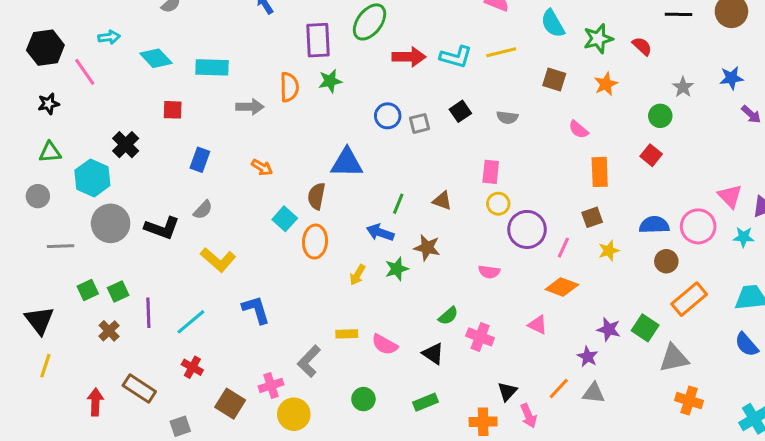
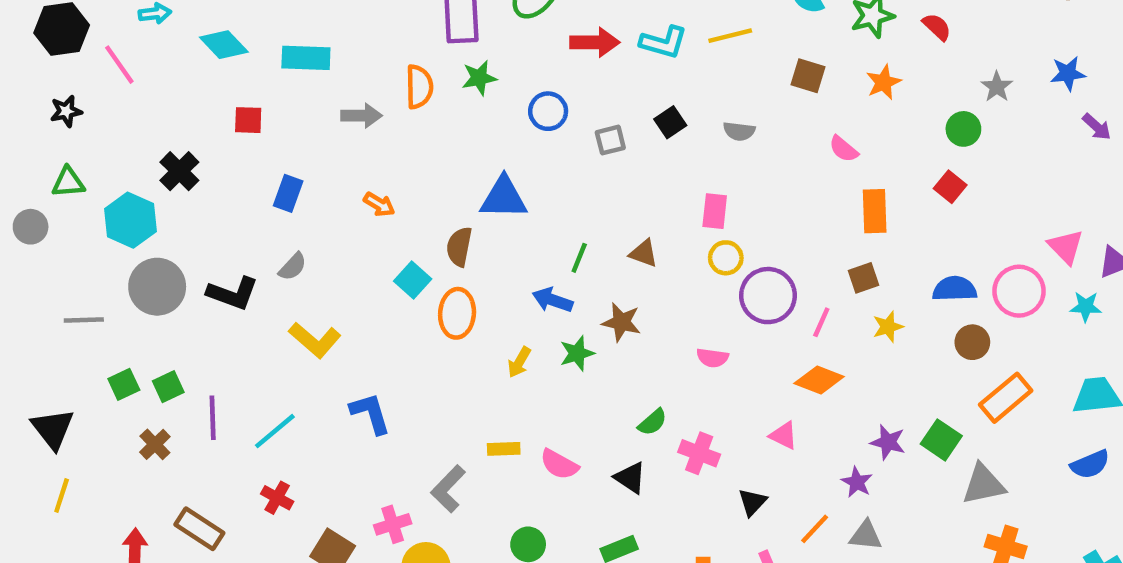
blue circle: (388, 116) -> (548, 111), moved
gray circle: (38, 196) -> (31, 227), moved
blue semicircle: (747, 345) -> (1090, 464), turned -72
black triangle: (507, 391) -> (752, 502), moved

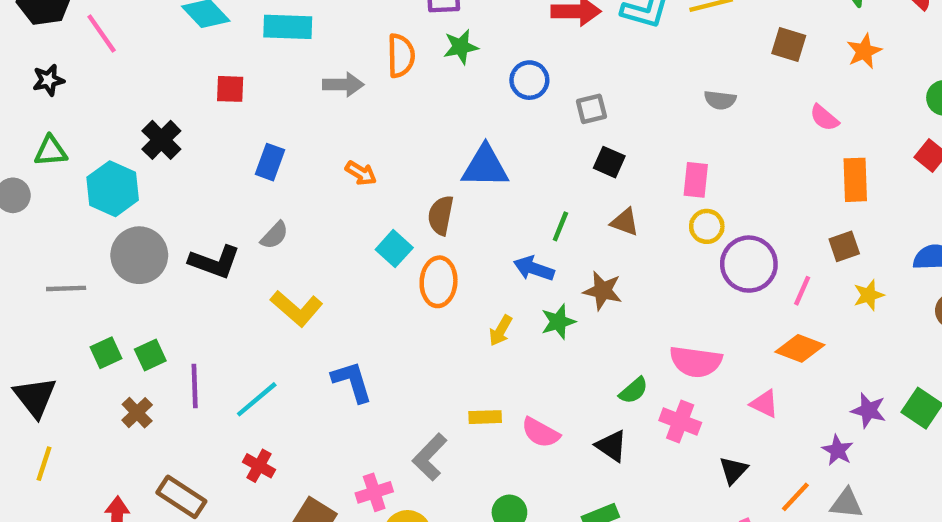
black square: (670, 122) -> (609, 162), moved, turned -32
pink semicircle: (712, 358) -> (696, 362), moved, size x1.6

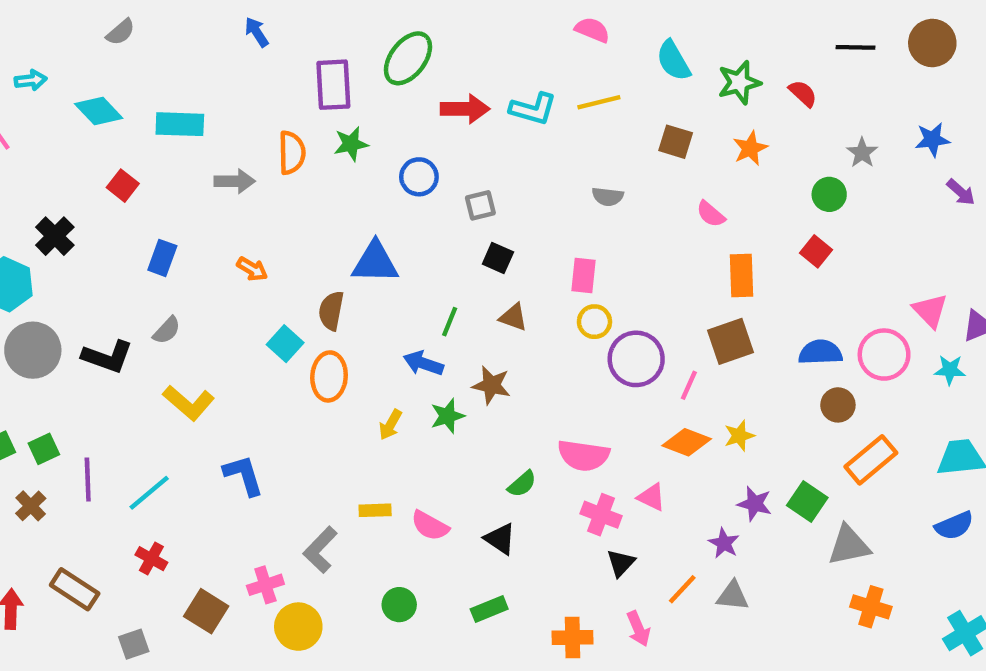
red square: (230, 89) -> (123, 186), turned 36
brown square: (844, 246) -> (730, 341), size x1.5
yellow star: (869, 295) -> (739, 436), moved
pink cross: (680, 421) -> (601, 515), moved

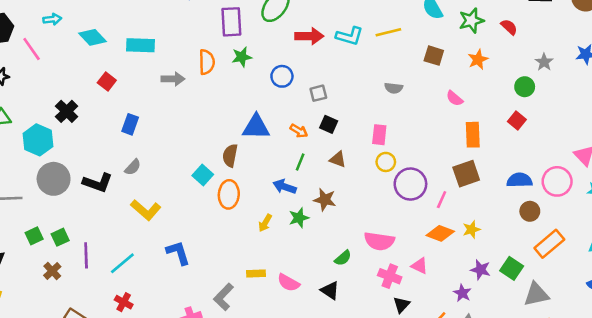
orange arrow: (252, 269) -> (299, 131), moved

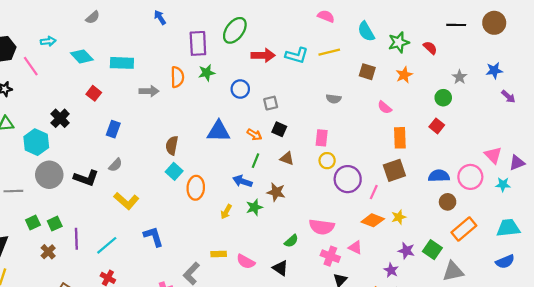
brown semicircle: (230, 155) -> (172, 145), moved

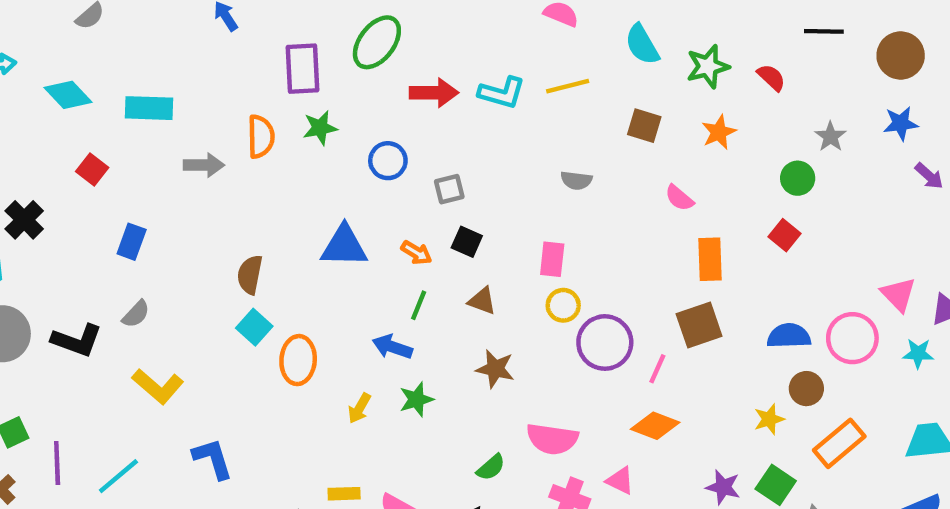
brown circle: (494, 23) -> (901, 55), moved
brown star: (276, 192) -> (495, 369), moved
yellow star: (399, 217) -> (769, 419), moved

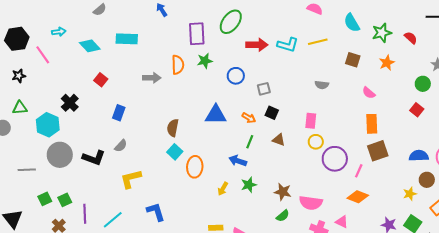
cyan rectangle: (149, 108) -> (127, 39), moved
orange rectangle: (710, 259) -> (372, 124), moved
brown star: (495, 369) -> (283, 192), moved
yellow L-shape: (158, 386) -> (131, 179), turned 125

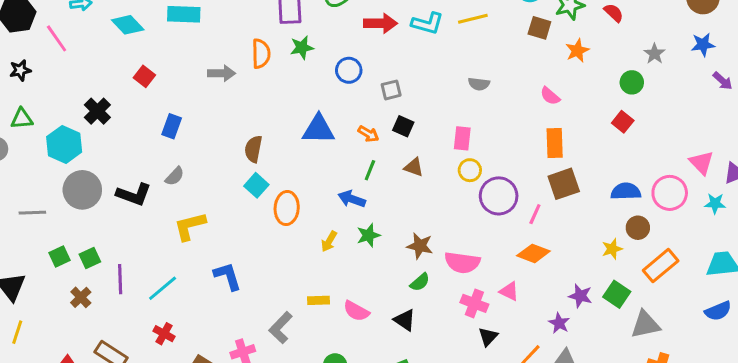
brown square: (353, 60) -> (539, 28), moved

